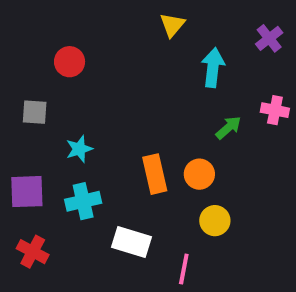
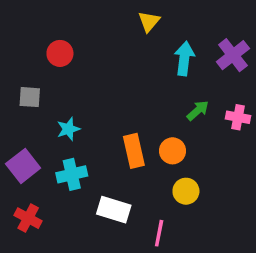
purple cross: (269, 38) -> (233, 55), moved, size x1.4
pink cross: (275, 110) -> (238, 117), moved
purple square: (27, 192) -> (23, 166), turned -36

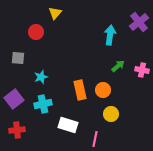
yellow triangle: (149, 22) -> (55, 13), moved
purple cross: (233, 55) -> (139, 22), moved
red cross: (28, 218) -> (17, 130), turned -35

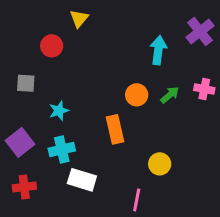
pink cross: (142, 70) -> (204, 89), moved
orange circle: (103, 90) -> (137, 95), moved
white rectangle: (68, 125) -> (82, 180), moved

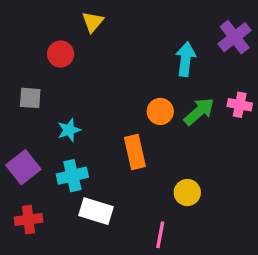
green arrow: (170, 95) -> (199, 111), size x1.4

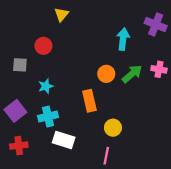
purple cross: (235, 37) -> (156, 25), turned -30
red circle: (61, 54) -> (43, 46), moved
yellow circle: (187, 193) -> (113, 128), moved

